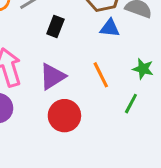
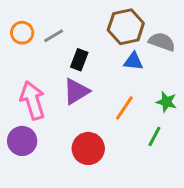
orange line: (101, 75) -> (124, 108), turned 60
purple triangle: (52, 76) -> (76, 91), moved

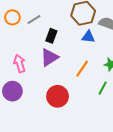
pink arrow: (33, 100) -> (20, 63), size x0.7

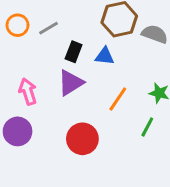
blue triangle: (88, 37) -> (105, 56), moved

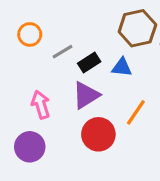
gray line: (48, 28) -> (63, 52), moved
black rectangle: (74, 52) -> (89, 63), turned 36
red circle: (82, 139) -> (98, 134), moved

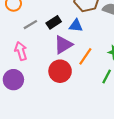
gray line: (63, 52) -> (30, 25), moved
purple triangle: (86, 95) -> (63, 45), moved

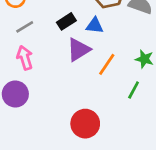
gray line: (30, 25) -> (25, 27), moved
red circle: (60, 71) -> (85, 124), moved

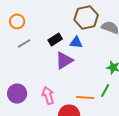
pink arrow: (25, 58) -> (48, 96), moved
orange line: (107, 64) -> (85, 98), moved, turned 60

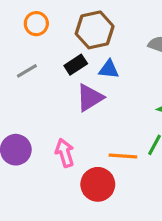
brown hexagon: (86, 17) -> (95, 30), moved
orange circle: (17, 21) -> (36, 24), moved

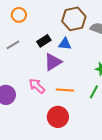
brown hexagon: (95, 30) -> (74, 19), moved
pink arrow: (65, 153) -> (37, 86), moved, turned -30
orange line: (123, 156) -> (65, 90), moved

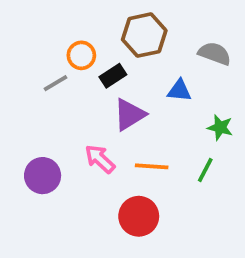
orange circle: (19, 15) -> (81, 55), moved
brown hexagon: (74, 19) -> (144, 35), moved
blue triangle: (65, 44) -> (179, 90), moved

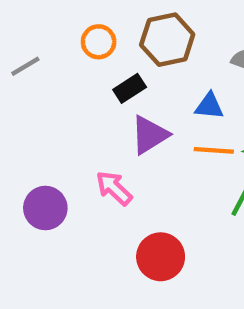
orange circle: (81, 55) -> (99, 42), moved
gray line: (55, 83) -> (25, 66), moved
orange line: (152, 166) -> (214, 150), moved

